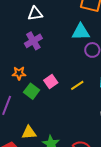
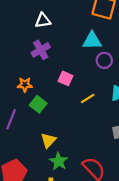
pink square: (51, 82) -> (66, 78), moved, turned -32
yellow triangle: (29, 133) -> (48, 140), moved, turned -42

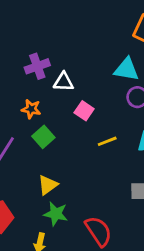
white triangle: (43, 20) -> (64, 82), moved
purple cross: (41, 50) -> (37, 66), moved
green star: (59, 161) -> (56, 214), turned -30

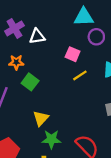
pink square: (84, 111) -> (73, 54), moved

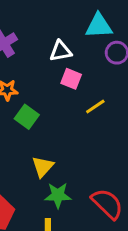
white triangle: (37, 36) -> (61, 51), moved
pink square: (73, 54) -> (71, 79), moved

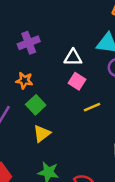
yellow triangle: (43, 167) -> (42, 134), moved

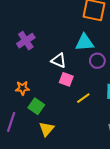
purple cross: (29, 43) -> (26, 41), moved
white triangle: (73, 58) -> (59, 60), turned 35

